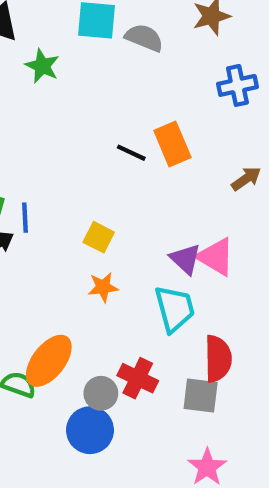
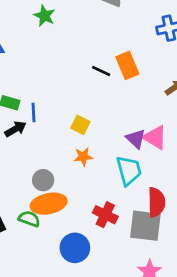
orange ellipse: (49, 361) -> (49, 204), turned 40
gray circle: (101, 393) -> (43, 180), moved
gray square: (201, 395) -> (145, 226), size x1.4

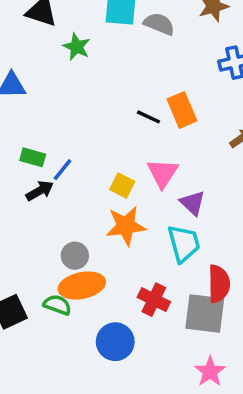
blue line: (33, 112) -> (63, 170), turned 42
pink triangle: (155, 137) -> (163, 173), moved, turned 32
orange star: (83, 157) -> (126, 226), size x1.6

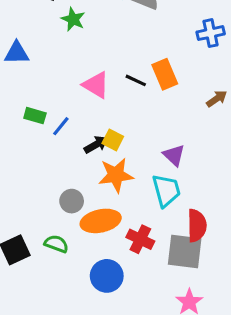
pink triangle: (163, 173) -> (96, 85), moved, turned -32
black arrow: (40, 191) -> (96, 145), moved
orange ellipse: (82, 286) -> (101, 221), moved

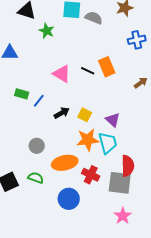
yellow square: (113, 140) -> (85, 115), moved
orange star: (116, 175) -> (88, 140), moved
gray circle: (72, 201) -> (37, 146), moved

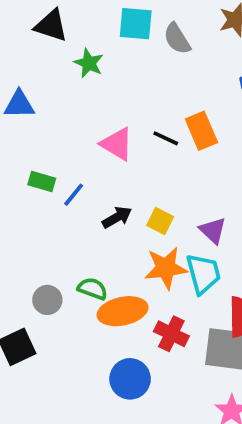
gray semicircle: (94, 18) -> (177, 39), turned -144
gray circle: (37, 146) -> (47, 300), moved
green semicircle: (36, 178) -> (92, 289), moved

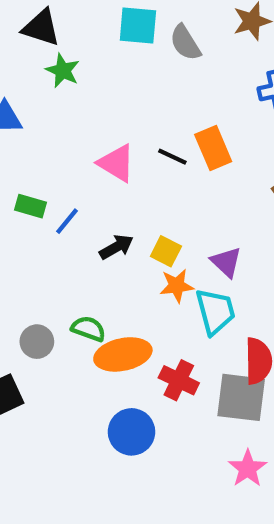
green star: (89, 63) -> (63, 71), moved
orange star: (166, 268) -> (177, 286), moved, size x0.7

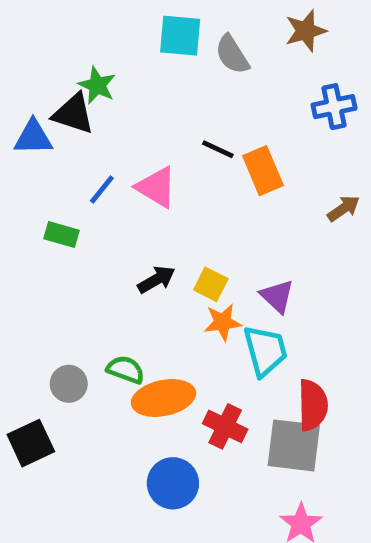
black triangle: (41, 28) -> (73, 114), moved
black line: (172, 157) -> (218, 149), moved
blue line: (67, 221) -> (102, 190), moved

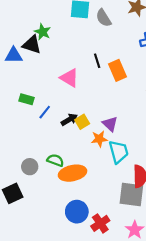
black line: (218, 149) -> (97, 61), turned 48
blue line: (102, 190) -> (45, 112), moved
yellow square: (211, 284) -> (82, 122), moved, turned 32
purple triangle: (277, 296) -> (110, 124), moved
red cross: (225, 426) -> (100, 223), moved, turned 30

